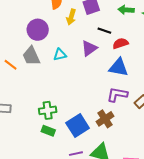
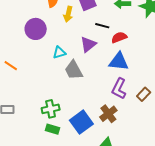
gray trapezoid: (31, 56) -> (74, 70), moved
purple L-shape: (117, 95) -> (119, 89), turned -70

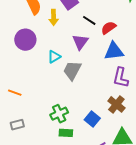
black line: (102, 26) -> (89, 20), turned 32
orange line: (11, 66) -> (15, 93), moved
gray trapezoid: (74, 70) -> (72, 70), turned 70
blue square: (81, 122) -> (92, 119), size x0.7

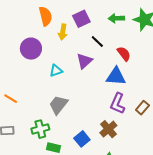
red semicircle: (109, 28) -> (124, 54), moved, turned 77
gray trapezoid: (72, 70) -> (58, 105), moved
green cross: (59, 114) -> (40, 129), moved

